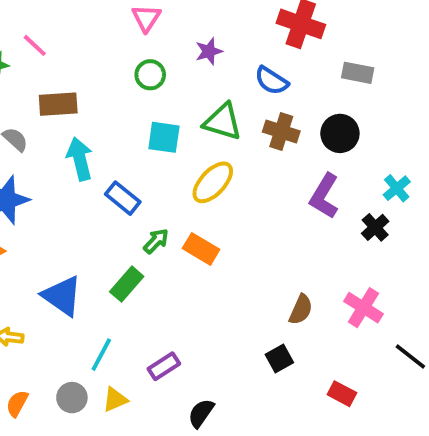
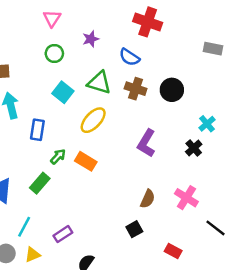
gray rectangle: (358, 73) -> (213, 49), moved
cyan square: (164, 137) -> (63, 92), turned 30
purple L-shape: (324, 196) -> (146, 143), moved
blue rectangle: (123, 198) -> (37, 130), turned 60

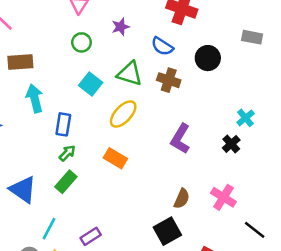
black circle: (172, 90) -> (208, 58), moved
green arrow: (58, 156) -> (67, 153), moved
black square: (134, 229) -> (167, 231), size x1.5

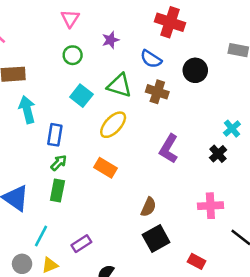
green rectangle: (66, 182) -> (57, 190), turned -30
pink cross: (223, 197) -> (210, 206), turned -35
brown semicircle: (182, 199) -> (148, 207), moved

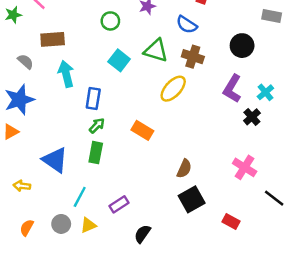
black circle: (195, 70) -> (242, 46), moved
yellow ellipse: (113, 125) -> (173, 89), moved
purple L-shape: (169, 149) -> (232, 89), moved
pink cross: (210, 206) -> (245, 167), turned 35

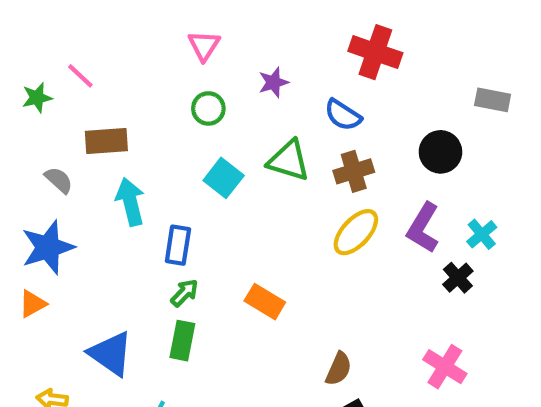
brown cross: (193, 57) -> (354, 171), turned -35
yellow ellipse: (173, 89) -> (356, 232), moved

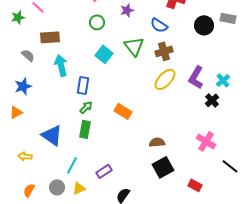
black circle: (440, 152) -> (204, 25), moved
green triangle: (289, 161) -> (134, 46), turned 35
blue star: (48, 247) -> (23, 86), size x0.7
brown semicircle: (339, 369) -> (157, 142), turned -119

